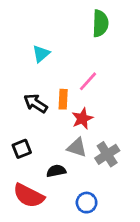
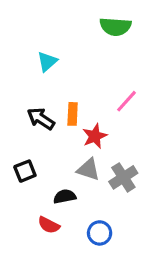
green semicircle: (100, 23) -> (115, 27), turned 92
pink line: (88, 81) -> (127, 101), moved
red semicircle: (29, 196) -> (49, 225), moved, size x0.6

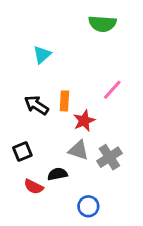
red semicircle: (49, 225) -> (34, 187), moved

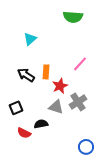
gray cross: (109, 157) -> (78, 102), moved
blue circle: (88, 206) -> (86, 147), moved

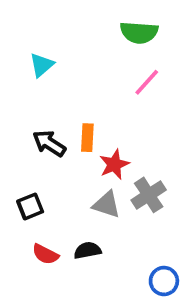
cyan triangle: (30, 39) -> (42, 65), moved
pink line: (80, 64) -> (147, 82), moved
black semicircle: (41, 124) -> (87, 250), moved

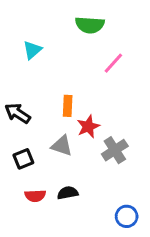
green semicircle: (139, 32) -> (90, 25), moved
black arrow: (49, 143) -> (18, 113), moved
gray triangle: (107, 205) -> (62, 146), moved
red semicircle: (45, 254) -> (35, 196), turned -30

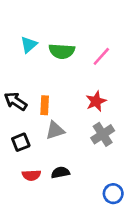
green semicircle: (90, 25) -> (62, 51), moved
orange rectangle: (68, 106) -> (45, 105), moved
red star: (88, 127) -> (96, 101), moved
gray triangle: (62, 146) -> (55, 130), turned -36

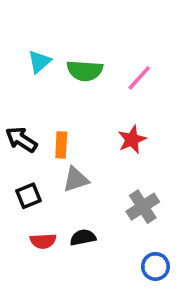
gray cross: (103, 134) -> (143, 207), moved

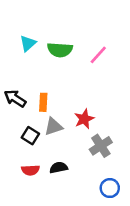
red star: (132, 140) -> (84, 119), moved
black square: (29, 196) -> (30, 136), moved, turned -36

